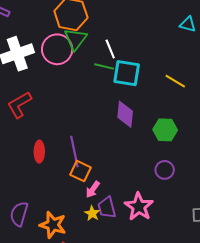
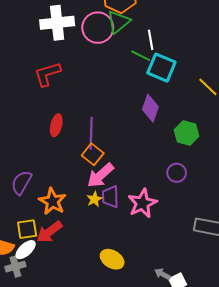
pink arrow: (93, 189) -> (100, 175), size x1.6

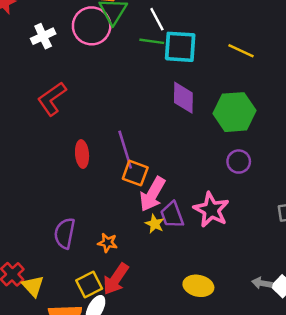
white cross: (57, 23) -> (43, 36), size x0.6
green hexagon: (187, 133) -> (235, 112), size x1.4
orange star: (53, 201) -> (108, 243), size x0.6

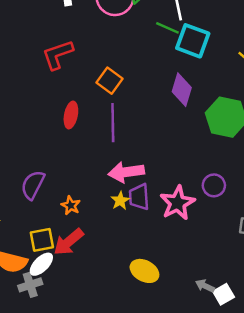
purple circle: (239, 162) -> (214, 185), moved
orange square: (135, 173) -> (109, 81), moved
pink arrow: (152, 194) -> (126, 172), turned 36

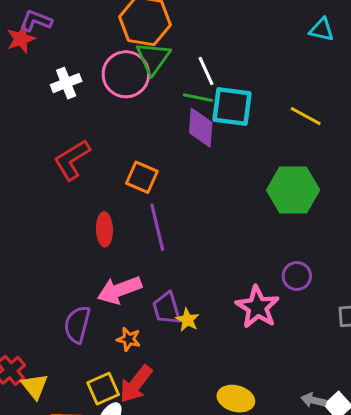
purple diamond: (182, 90) -> (201, 128), moved
pink arrow: (126, 172) -> (119, 290), moved
purple trapezoid: (139, 197) -> (167, 308), moved

